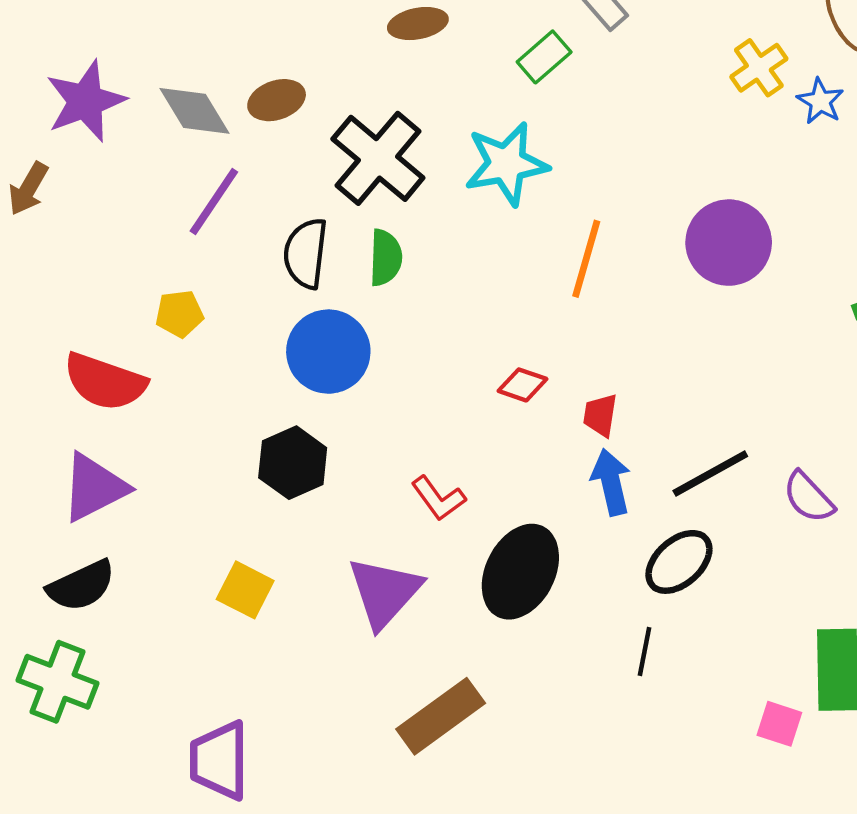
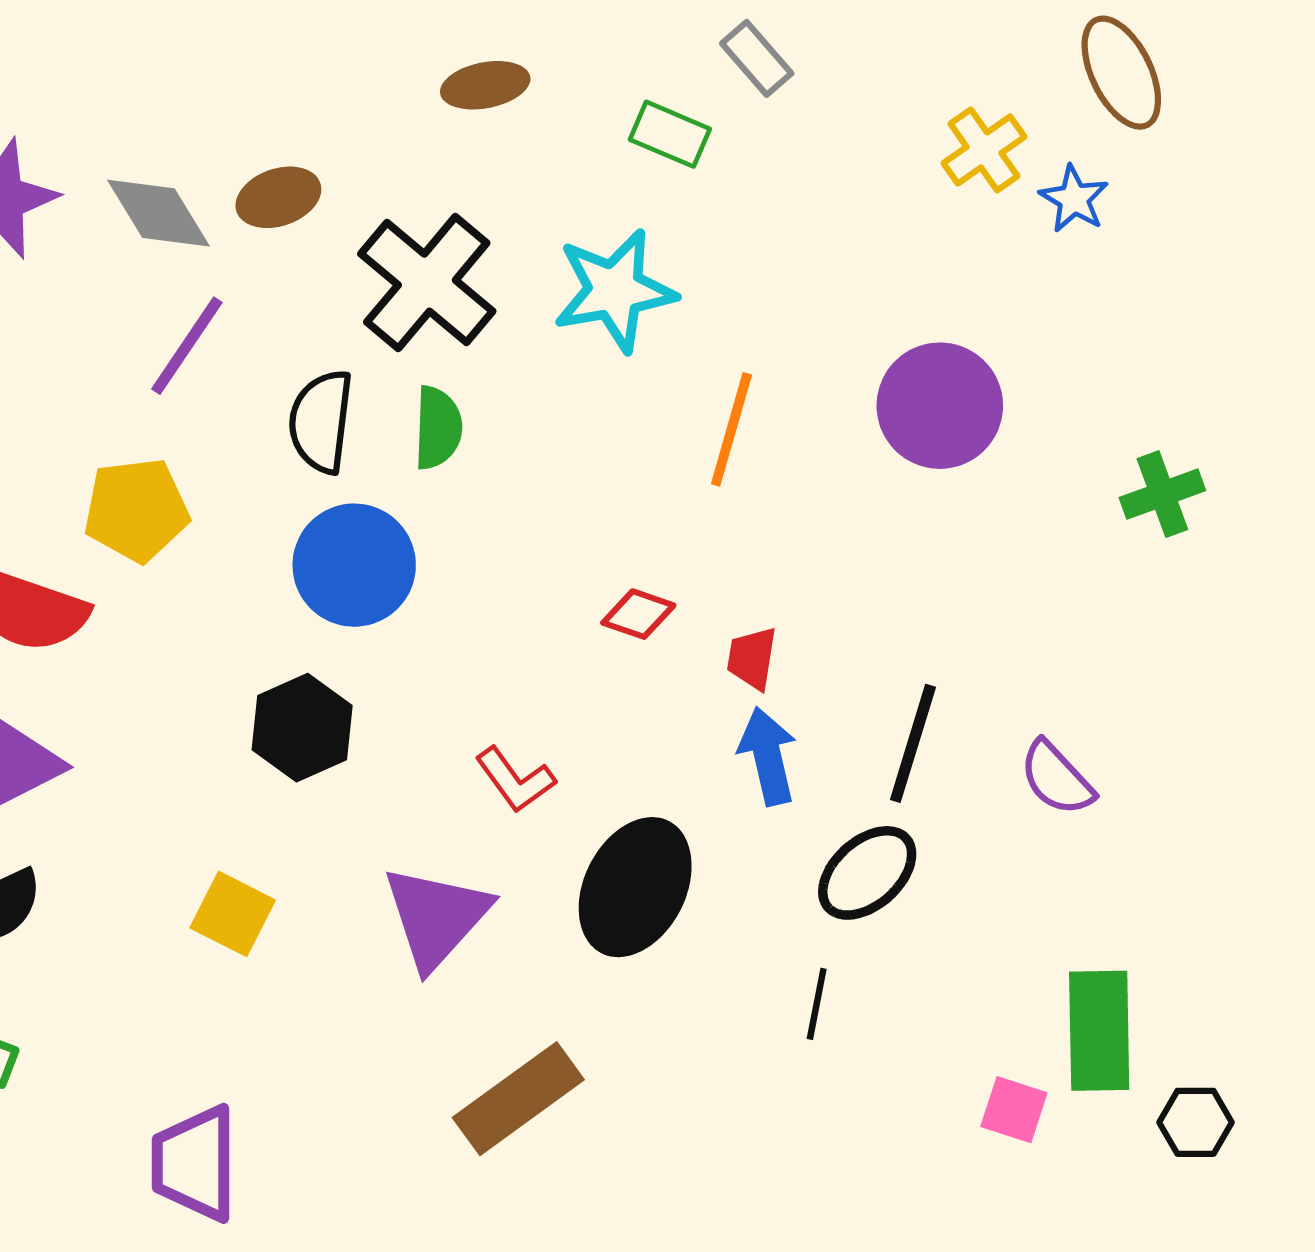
green rectangle: (544, 57) -> (670, 134), turned 64
yellow pentagon: (179, 314) -> (136, 510), size x1.5
black line: (710, 473) -> (913, 743), turned -44

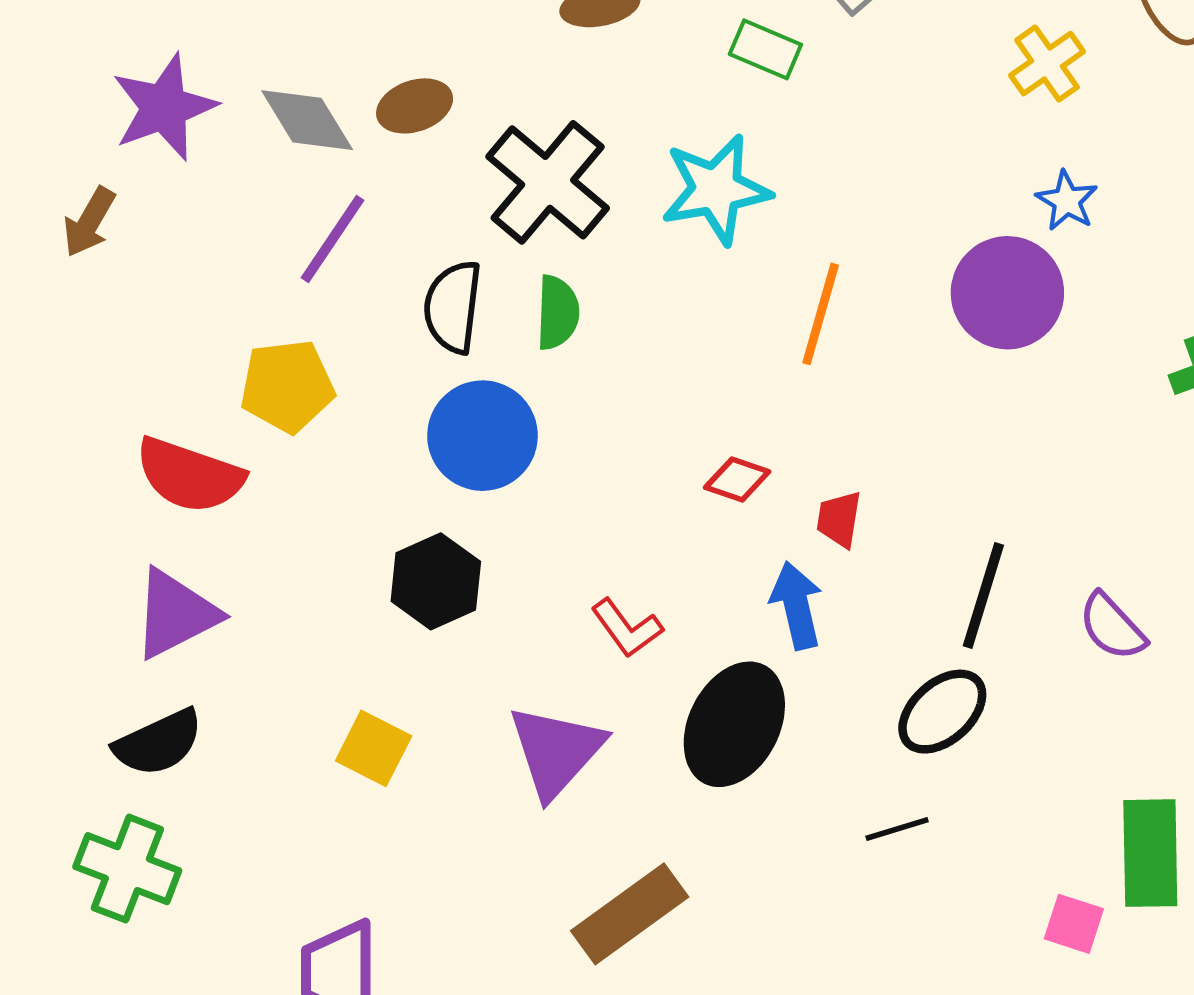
blue star: (1074, 199) -> (1067, 201), moved
blue arrow: (768, 756) -> (797, 605), moved
black line: (817, 1004) -> (897, 829), turned 62

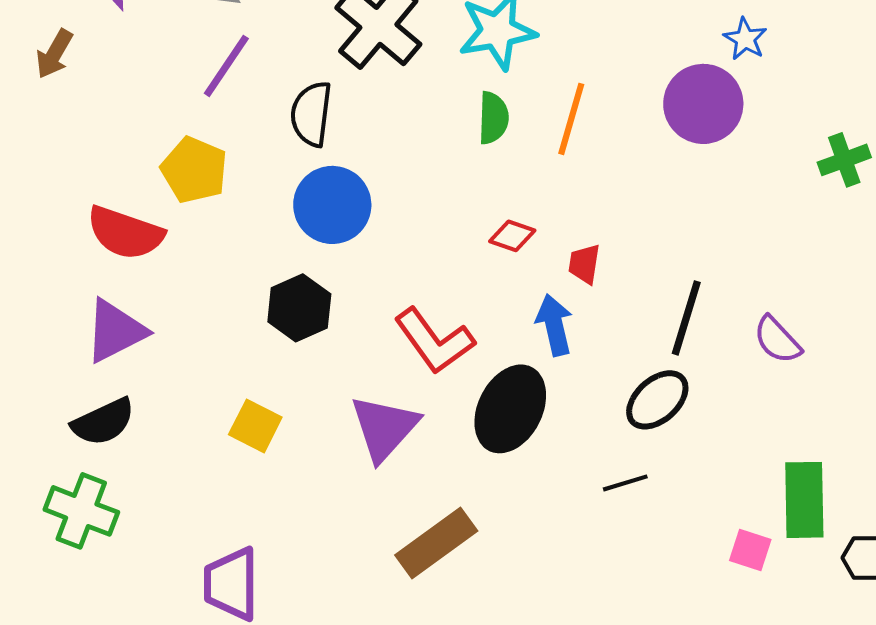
green semicircle: (557, 313) -> (493, 118), moved
yellow pentagon: (287, 386) -> (194, 170), turned 30
red L-shape: (627, 628) -> (434, 341), size x1.6

